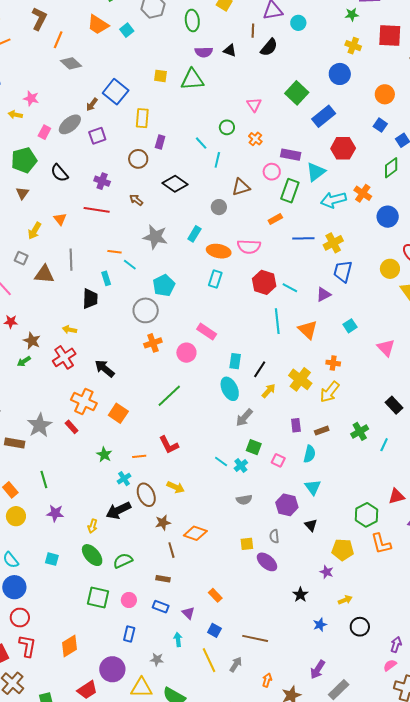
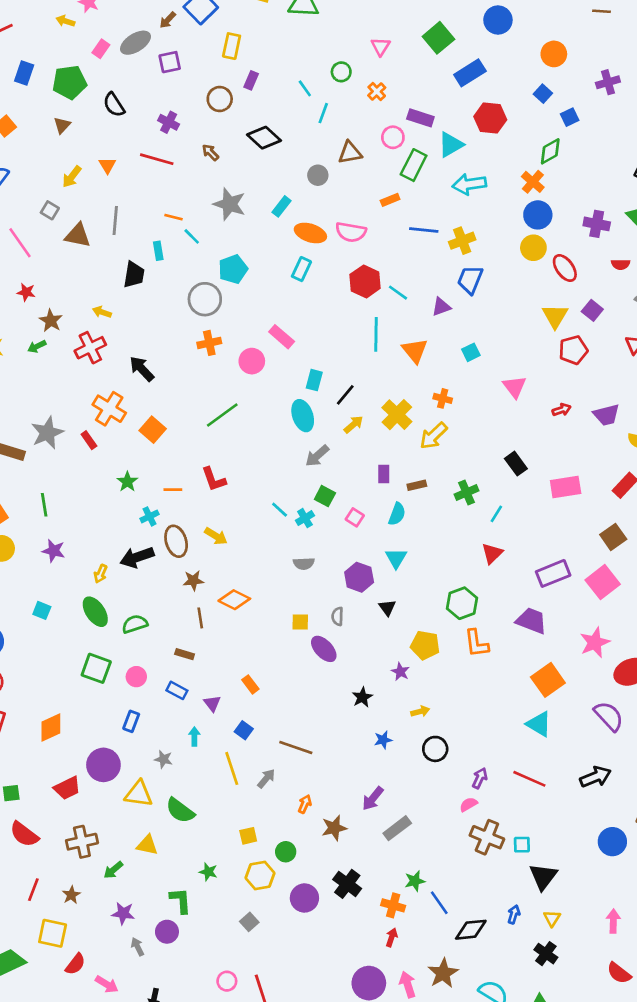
orange cross: (363, 193) -> (533, 182), moved
yellow circle: (390, 269) -> (533, 248), moved
red triangle: (396, 496) -> (492, 553), moved, turned -36

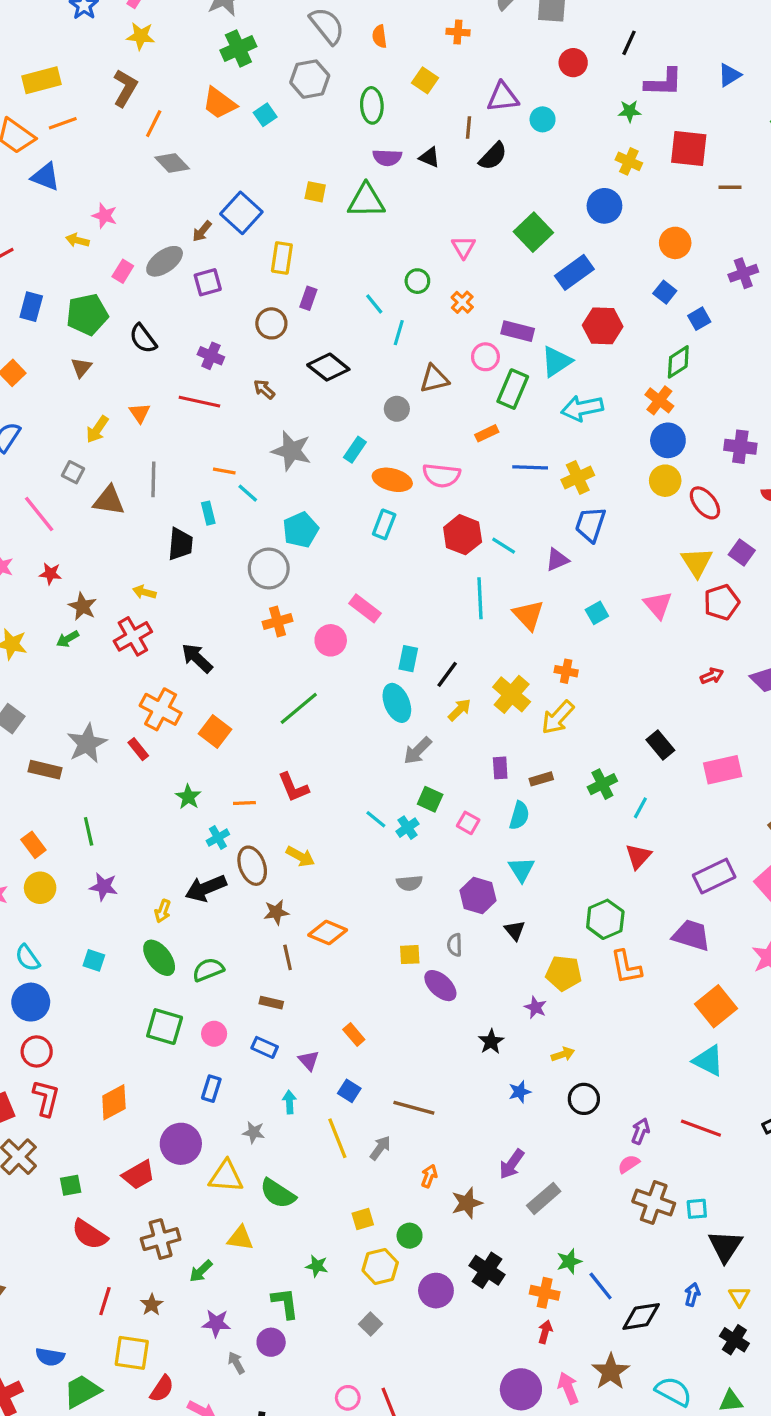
pink triangle: (515, 387) -> (658, 605), moved

